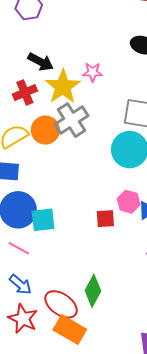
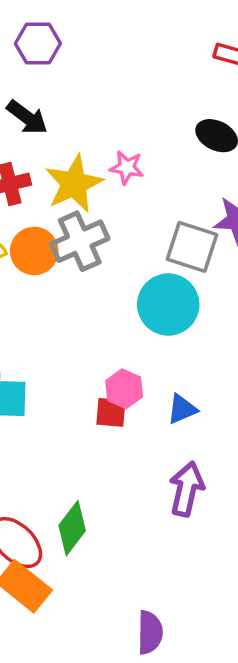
black arrow: (41, 62) -> (27, 117), moved
pink hexagon: (129, 202) -> (124, 389), moved

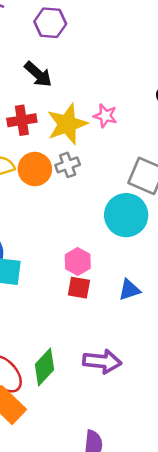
gray cross: (80, 241) -> (68, 165), size x0.6
pink hexagon: (124, 389) -> (78, 262), moved
purple arrow: (187, 489) -> (102, 361), moved, turned 78

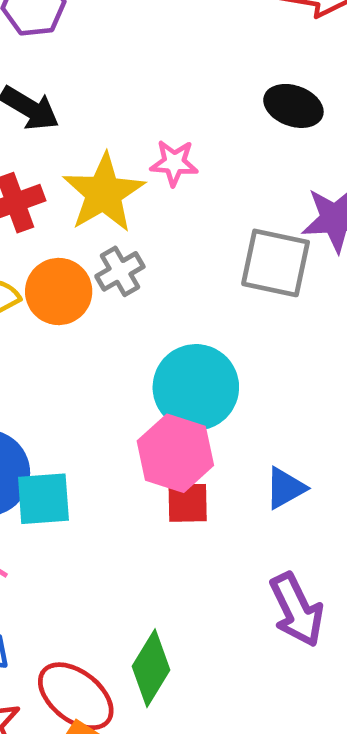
cyan circle: (126, 215) -> (196, 387), moved
pink hexagon: (78, 262) -> (175, 453), size x1.4
purple arrow: (102, 361) -> (297, 610), moved, turned 69

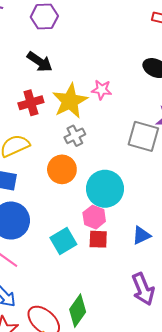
orange circle: (59, 291) -> (62, 169), moved
pink hexagon: (175, 453) -> (94, 217), size x0.7
cyan square: (43, 499) -> (63, 241), moved, turned -30

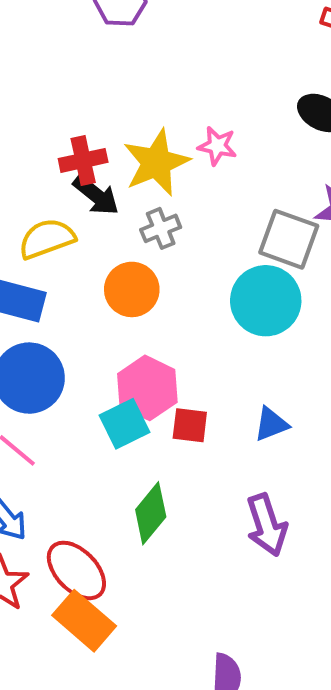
black arrow: (40, 62) -> (96, 195), moved
cyan circle: (105, 189) -> (266, 301), moved
pink hexagon: (94, 217) -> (147, 388), moved, size x1.4
green diamond: (78, 311) -> (151, 513), moved

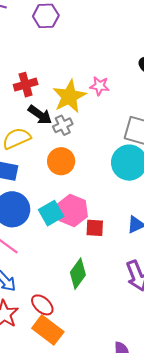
red cross: (83, 160) -> (26, 85), moved
gray cross: (161, 228) -> (63, 125), moved
cyan square: (124, 424) -> (51, 213), moved
red ellipse: (76, 570) -> (42, 305), size x0.7

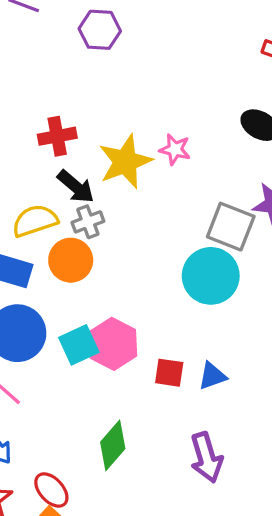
gray cross: (63, 125) -> (88, 222), moved
orange circle: (61, 161) -> (71, 260), moved
red square: (95, 228) -> (169, 373), moved

